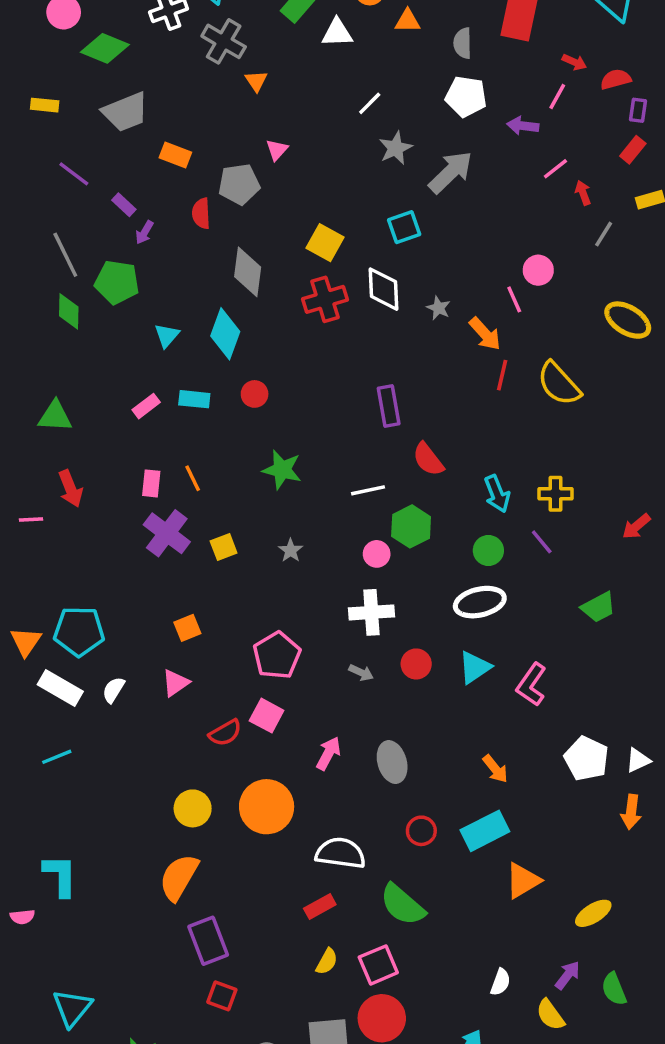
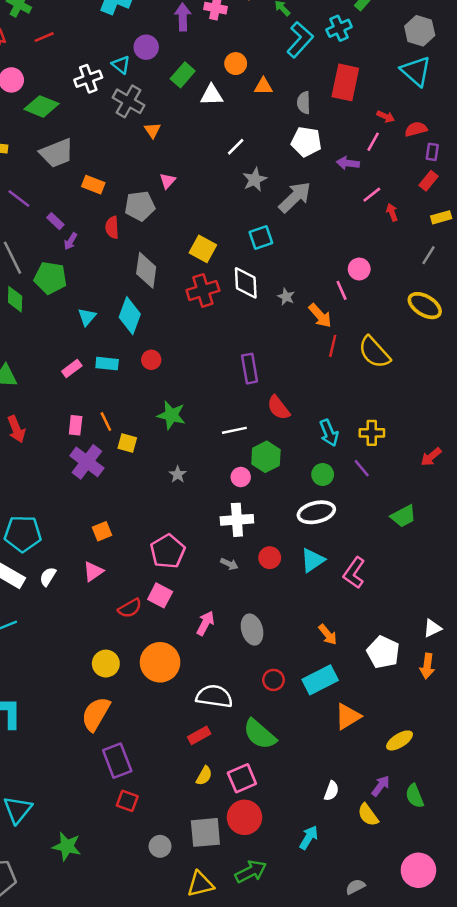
gray line: (604, 234) -> (429, 255), moved
yellow square: (224, 547) -> (127, 443), moved, turned 36
white pentagon: (586, 759) -> (383, 652), moved

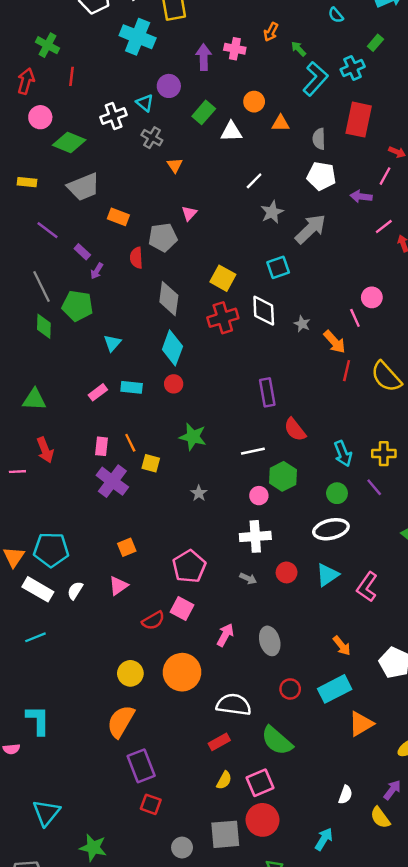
red line: (44, 37) -> (72, 76), turned -60
gray cross: (129, 101) -> (152, 138), size x0.7
cyan diamond: (130, 316) -> (172, 348), moved

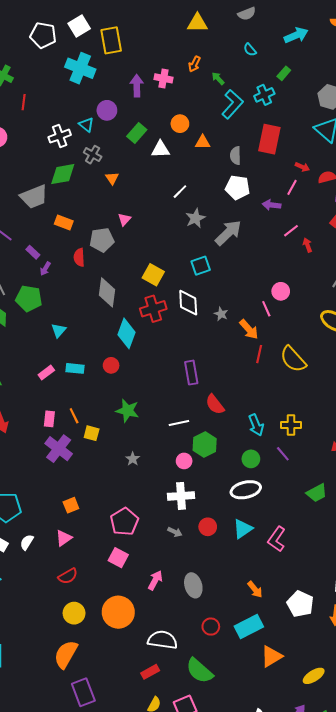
green diamond: (69, 142) -> (63, 174), moved, turned -32
cyan diamond: (172, 348) -> (126, 333), moved
red semicircle: (153, 621) -> (68, 576), moved

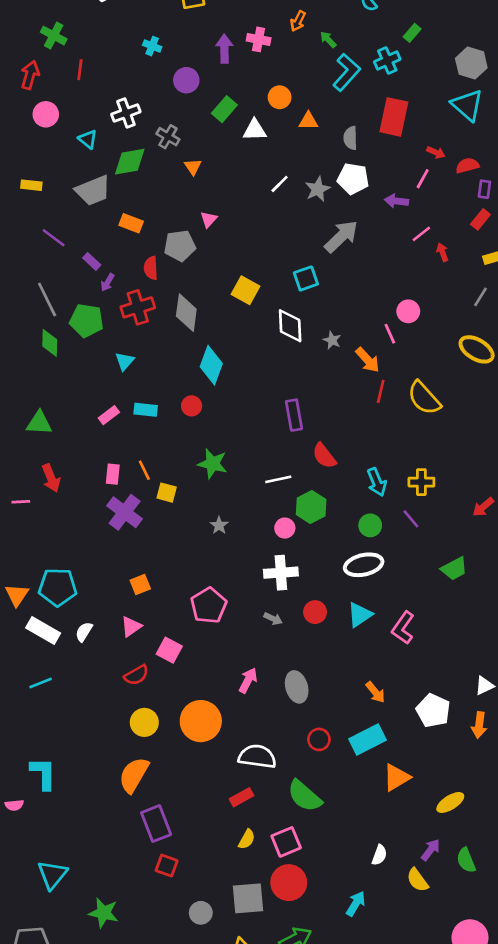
cyan cross: (80, 68) -> (152, 46), moved, size x0.5
cyan triangle: (86, 125) -> (88, 139), moved
gray star: (195, 218) -> (318, 189), moved
red cross: (153, 309) -> (138, 307), moved
pink square: (118, 558) -> (169, 650), moved

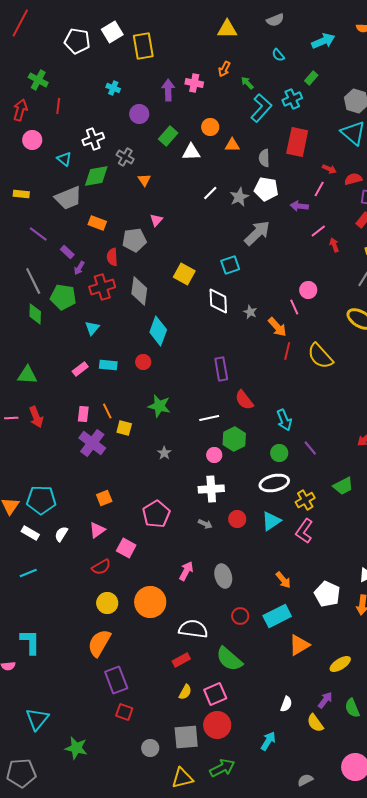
yellow cross: (421, 482) -> (305, 500), moved, turned -30
pink line: (21, 502) -> (11, 418), moved
white rectangle: (43, 630) -> (30, 533), size x0.7

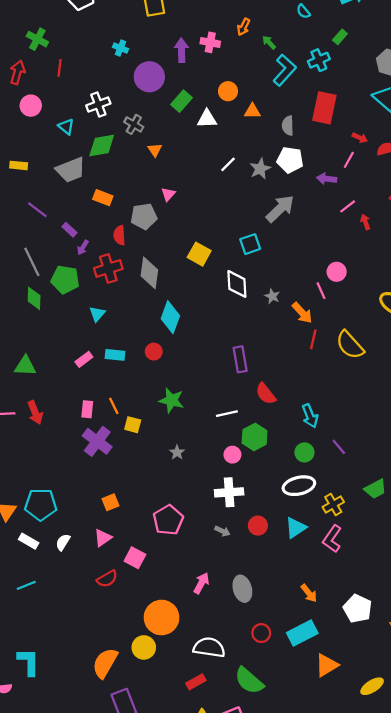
purple circle: (139, 114) -> (149, 77), size x1.4
yellow circle: (107, 603) -> (144, 647), moved

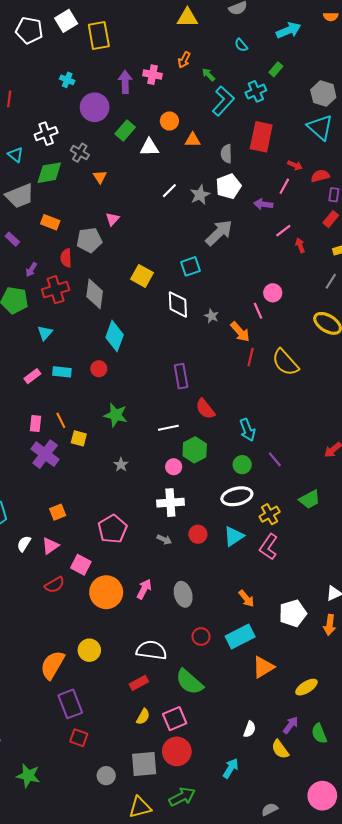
white pentagon: (290, 160) -> (228, 186), turned -30
purple rectangle: (70, 230) -> (12, 239), moved
white semicircle: (63, 542) -> (24, 544), moved
white pentagon: (358, 609) -> (293, 613), turned 30
orange circle: (162, 618) -> (106, 592), moved

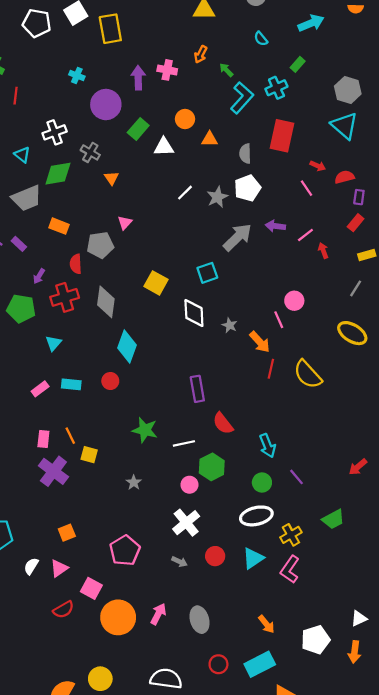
pink line: (284, 186) -> (307, 188), turned -63
purple arrow: (263, 204) -> (275, 226), moved
green star: (116, 415) -> (145, 430), moved
white cross: (170, 503) -> (186, 523), turned -35

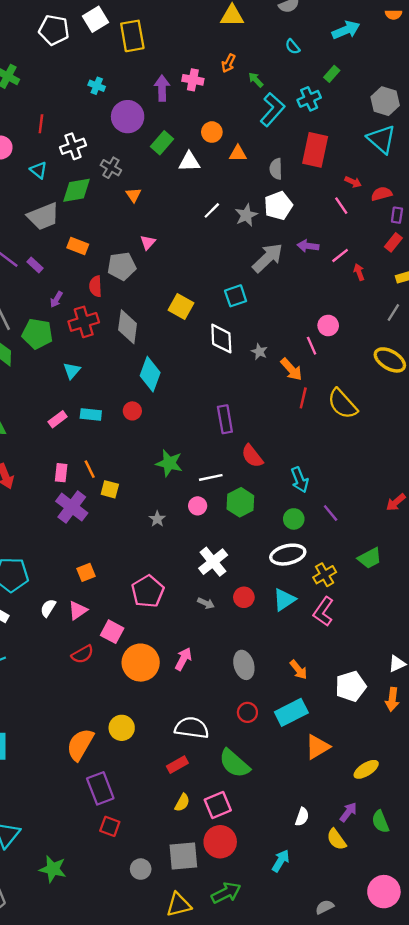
red line: (16, 96) -> (41, 124), moved
pink circle: (189, 485) -> (198, 506), moved
gray ellipse: (200, 620) -> (244, 665), moved

